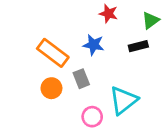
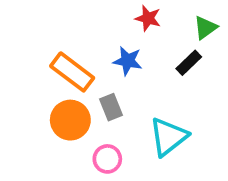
black rectangle: (138, 46) -> (189, 63), turned -30
orange circle: (51, 88) -> (70, 120), size x1.4
pink circle: (92, 117) -> (107, 159), moved

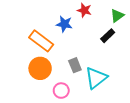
blue star: (128, 61) -> (64, 24), moved
gray rectangle: (111, 107) -> (75, 65), moved

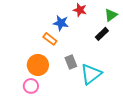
orange rectangle: (41, 41) -> (50, 39), moved, size x0.6
pink circle: (61, 91) -> (31, 86), moved

